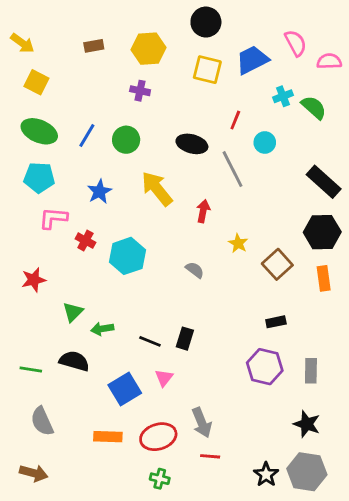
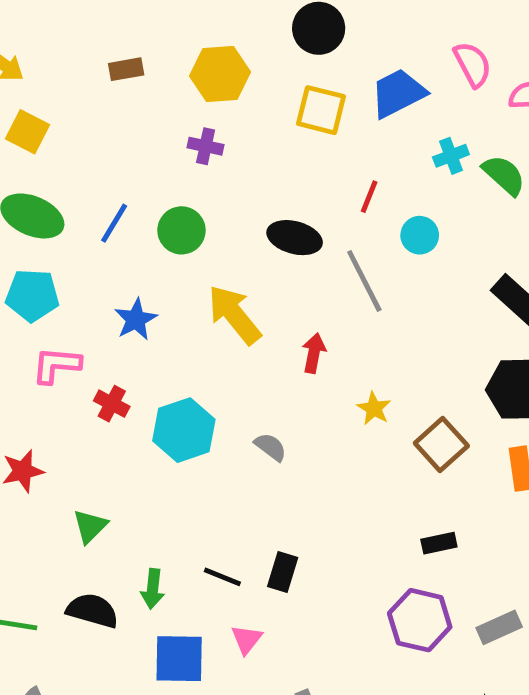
gray semicircle: (195, 270) -> (271, 447), moved
green arrow: (102, 329) -> (153, 589), moved, turned -75
gray rectangle: (311, 371) -> (499, 627), turned 65
blue square: (125, 389) -> (179, 659), turned 32

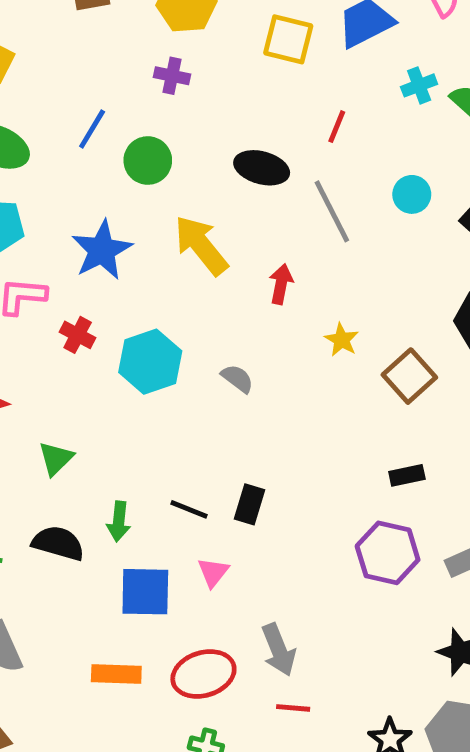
blue line: (114, 223) -> (92, 129), moved
cyan circle: (420, 235) -> (412, 194), moved
blue star: (136, 319) -> (102, 250), size x1.4

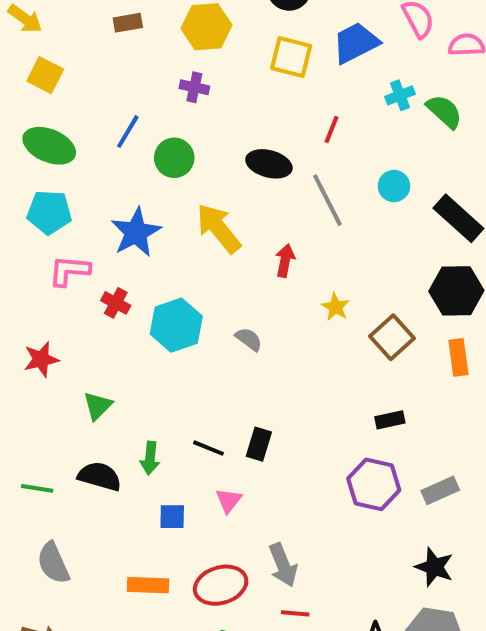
blue square: (145, 592) -> (172, 517), size x0.6

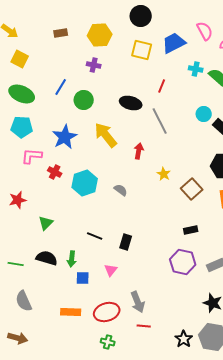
cyan cross: (400, 95) -> (196, 69), turned 32
cyan circle: (394, 186) -> (204, 114), moved
black line: (208, 448) -> (95, 236), moved
green arrow: (150, 458) -> (72, 259), moved

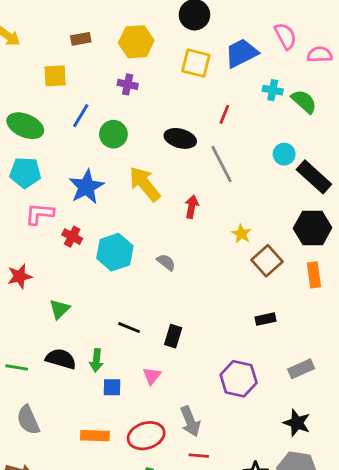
yellow square: (20, 59) -> (55, 76), moved, turned -30
yellow star: (164, 174) -> (241, 234), moved
purple hexagon: (183, 262) -> (239, 379), moved

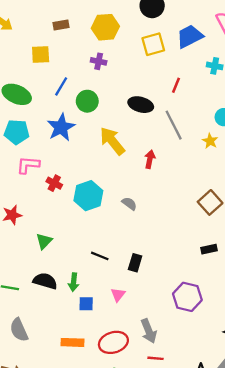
yellow square: (196, 63) -> (153, 44), turned -30
blue star: (86, 187) -> (61, 127), moved
yellow star: (241, 234) -> (210, 141), moved

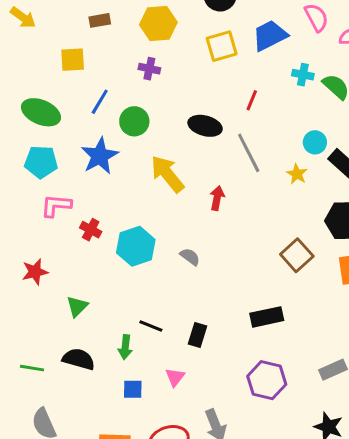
black rectangle: (209, 249) -> (267, 317), moved, size x1.5
green arrow: (74, 282) -> (125, 347), moved

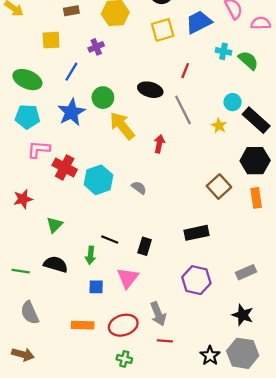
purple cross: (149, 69) -> (96, 47), moved, turned -35
green circle: (134, 121) -> (103, 98), moved
red cross: (91, 230) -> (65, 167), size x1.5
pink triangle: (175, 377) -> (128, 278), size x1.5

